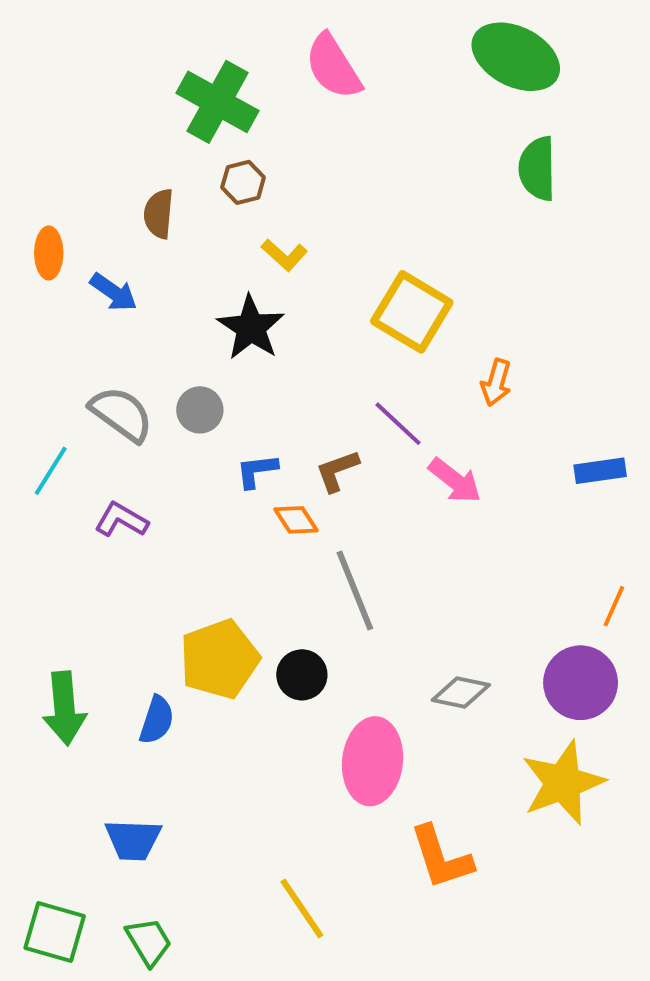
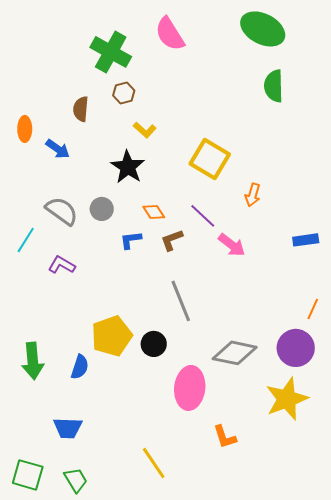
orange diamond: (296, 520) -> (154, 212), moved
gray diamond: (461, 693) -> (235, 353), size x1.5
orange L-shape: (441, 857) -> (225, 437), size x0.7

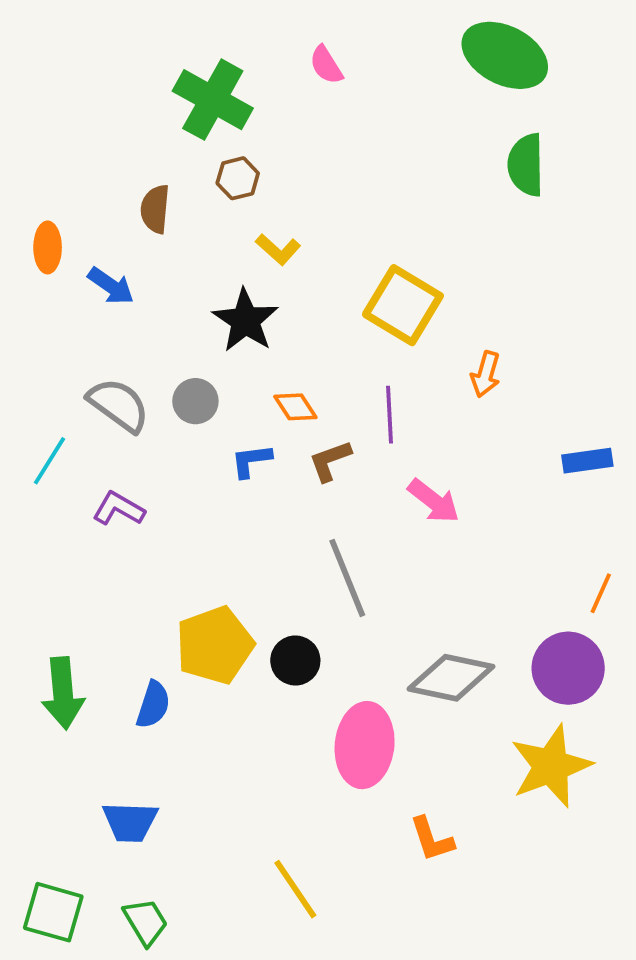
pink semicircle: (170, 34) -> (326, 65), size x0.6
purple line: (203, 216) -> (390, 415), turned 44
pink arrow: (232, 245) -> (434, 501), moved

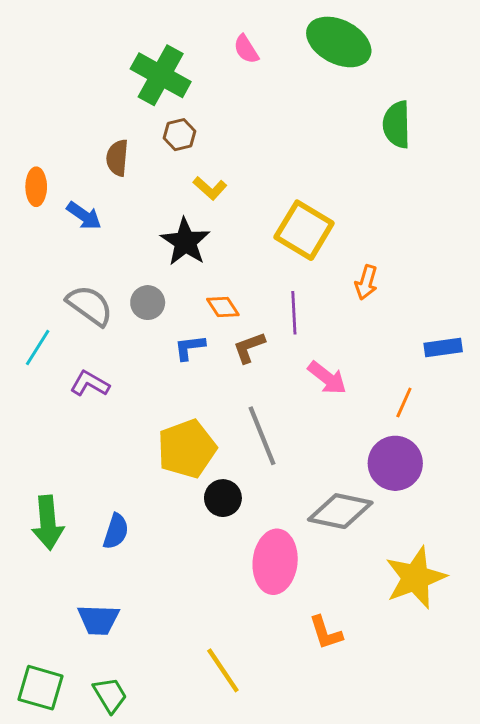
green ellipse: (505, 55) -> (339, 42), moved
orange line: (601, 593) -> (404, 402), moved
yellow pentagon: (215, 645) -> (187, 449), moved
purple circle: (568, 668) -> (395, 463), moved

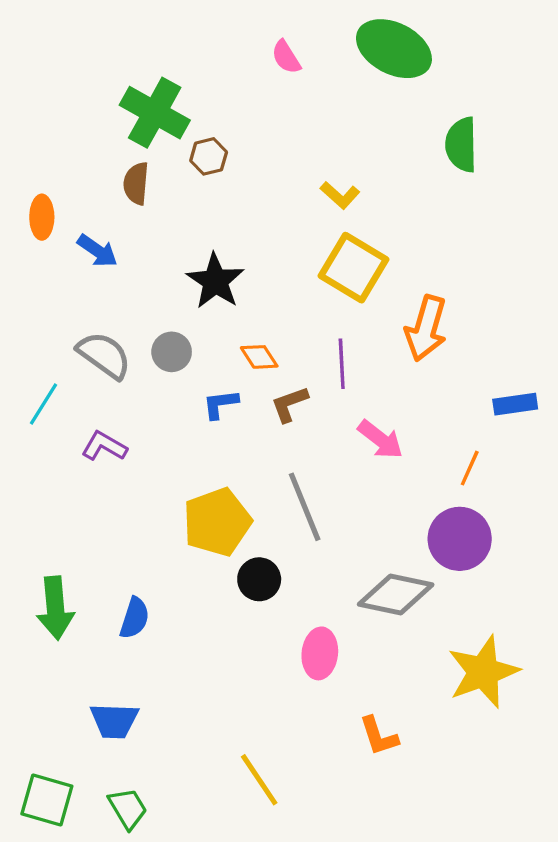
green cross: (161, 75) -> (155, 113), moved
yellow L-shape: (210, 188) -> (340, 195), moved
orange arrow: (366, 282) -> (426, 328), size x1.6
pink ellipse: (275, 562) -> (320, 653), size x0.7

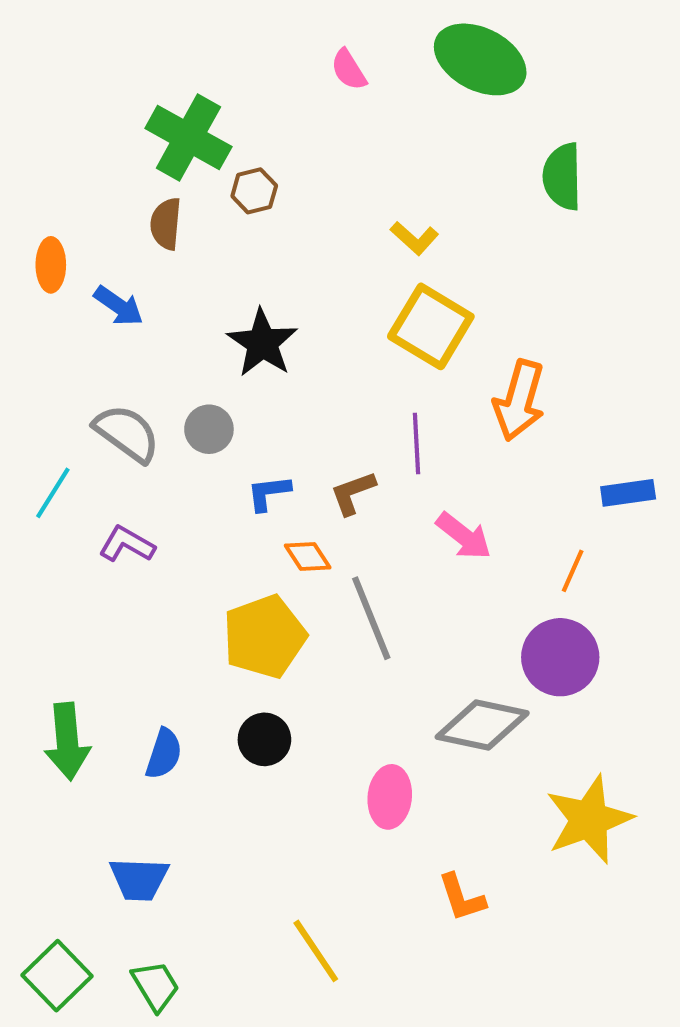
orange diamond: (259, 357) -> (308, 557), moved
black circle: (259, 579) -> (264, 739), moved
green square: (47, 800) -> (57, 976), turned 30

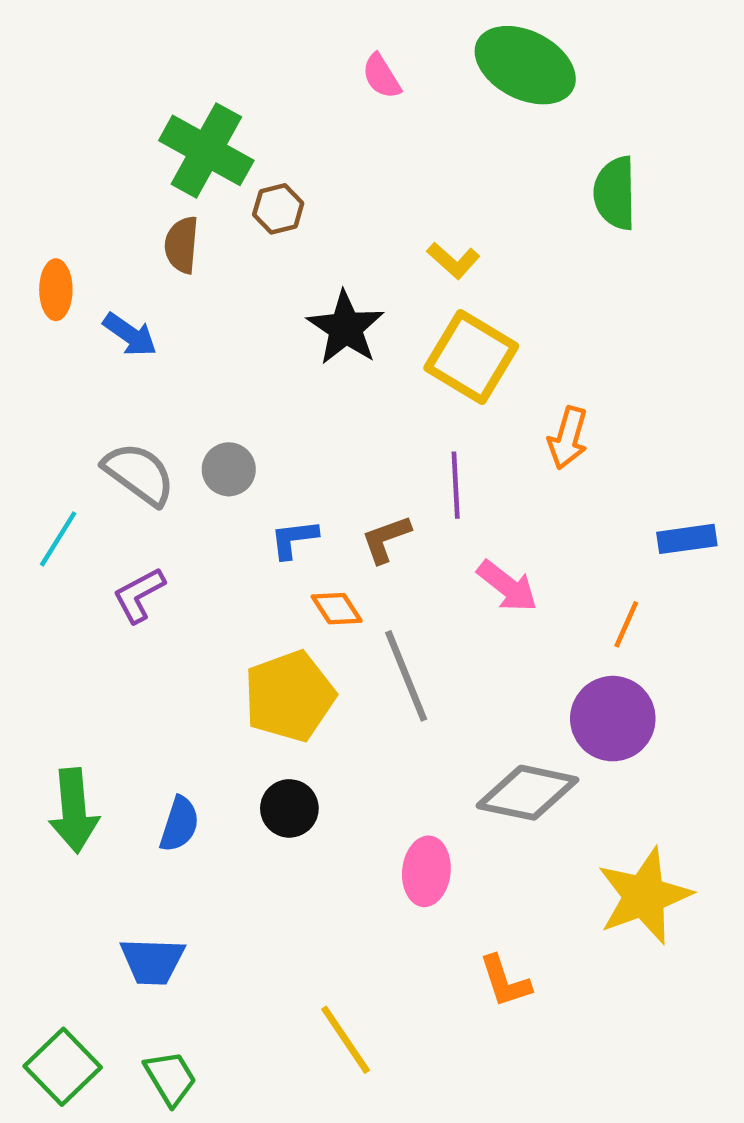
black star: (262, 343) -> (346, 328), moved
orange arrow: (519, 400) -> (568, 438), size x0.7
purple L-shape: (127, 544) -> (139, 595), turned -58

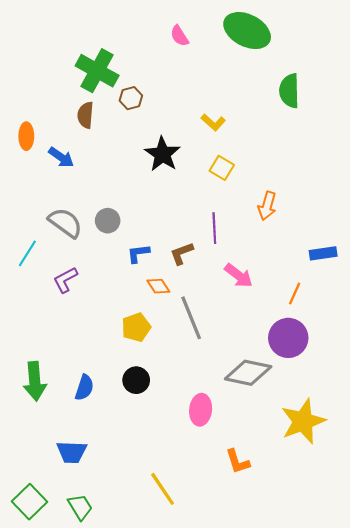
yellow square: (471, 357) -> (222, 168), size x0.6
yellow pentagon: (289, 696) -> (136, 327), size x0.7

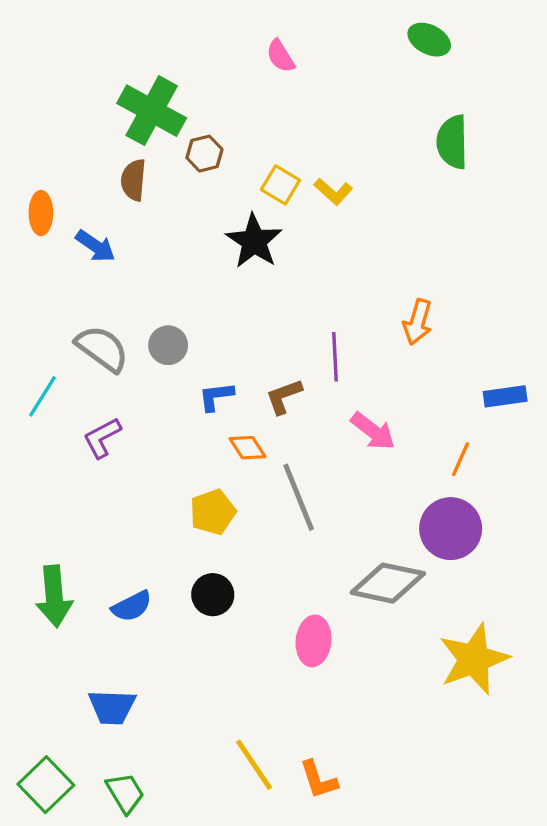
green ellipse: (247, 31) -> (429, 40), moved, size x0.6
yellow square: (222, 168) -> (280, 185), moved
blue semicircle: (84, 388) -> (132, 606), turned 45
orange L-shape: (238, 461) -> (318, 780), moved

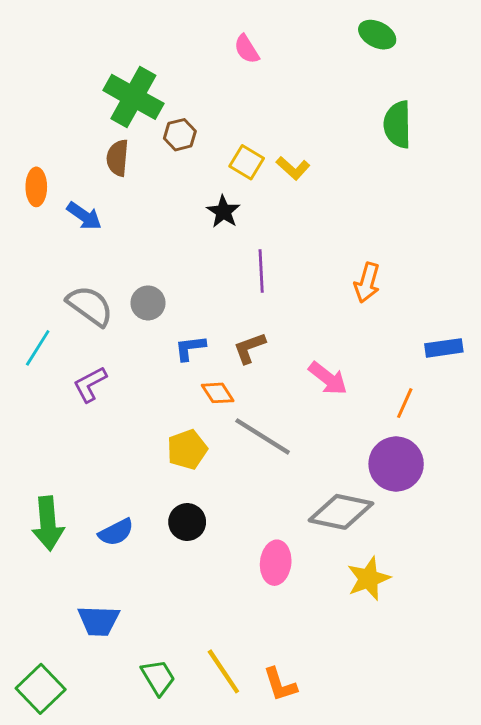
black star: (254, 241) -> (223, 212), size x0.7
purple line: (335, 357) -> (261, 271), moved
gray line: (299, 497) -> (263, 436), turned -36
yellow star: (474, 659) -> (368, 579), moved, size x0.7
green trapezoid: (125, 793) -> (158, 677), moved

